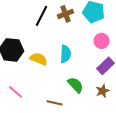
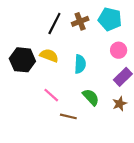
yellow semicircle: (39, 59) -> (49, 56), moved
pink line: (16, 92) -> (51, 95), moved

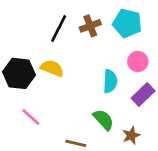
cyan semicircle: (80, 64) -> (110, 81), moved
pink line: (51, 95) -> (31, 117), moved
brown star: (120, 104) -> (131, 135), moved

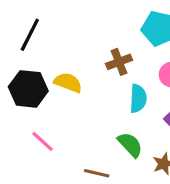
brown cross: (90, 26) -> (119, 62), moved
black line: (59, 29) -> (30, 35), moved

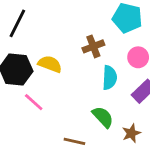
pink line: (43, 141) -> (34, 102), moved

